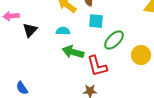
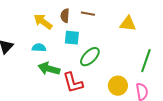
yellow circle: (141, 55) -> (118, 86), moved

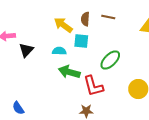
cyan square: (72, 38) -> (81, 41), moved

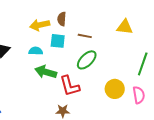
brown line: (108, 17) -> (85, 36), moved
yellow arrow: (63, 25) -> (40, 25), turned -48

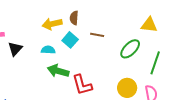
yellow triangle: (125, 27) -> (149, 25), moved
cyan square: (58, 41) -> (70, 40), turned 35
green ellipse: (87, 60) -> (130, 49), moved

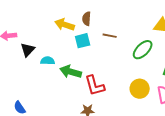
yellow arrow: (52, 24) -> (65, 25), turned 30
cyan square: (70, 40) -> (83, 41), turned 35
cyan semicircle: (48, 50) -> (48, 61), moved

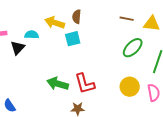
brown line: (110, 36) -> (127, 19), moved
cyan semicircle: (48, 61) -> (32, 35), moved
green arrow: (71, 72) -> (58, 84), moved

